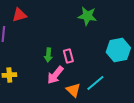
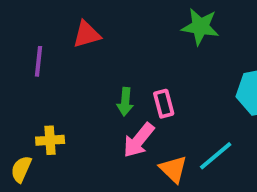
red triangle: (19, 15) -> (87, 34), moved

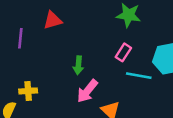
pink rectangle: (164, 104) -> (123, 52), moved, turned 48
cyan line: (216, 156) -> (139, 76), moved, turned 50

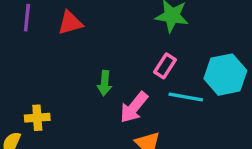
purple line: (20, 38) -> (27, 18), moved
pink arrow: (87, 91) -> (134, 107), moved

